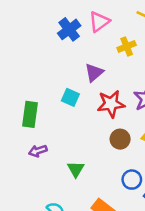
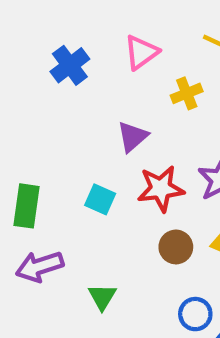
blue cross: (69, 29) -> (70, 65), moved
cyan square: (70, 97) -> (100, 199), moved
purple arrow: (38, 151) -> (40, 266), size x1.5

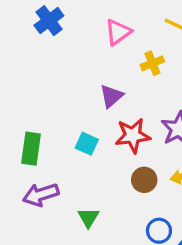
blue cross: (70, 65) -> (49, 21), moved

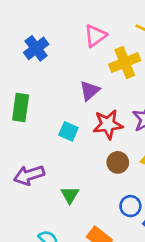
blue cross: (49, 21) -> (36, 48), moved
yellow cross: (152, 63) -> (125, 62), size x1.5
green rectangle: (31, 149) -> (21, 108), moved

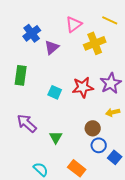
purple triangle: (90, 91) -> (52, 47), moved
brown circle: (118, 162) -> (93, 128), moved
purple arrow: (29, 175) -> (27, 123), turned 60

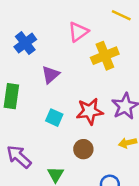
yellow line: (110, 20) -> (121, 15), moved
purple triangle: (52, 47) -> (51, 75), moved
brown circle: (93, 128) -> (83, 149), moved

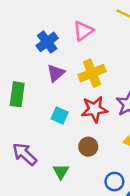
blue cross: (25, 43) -> (47, 42), moved
yellow cross: (105, 56) -> (92, 73), moved

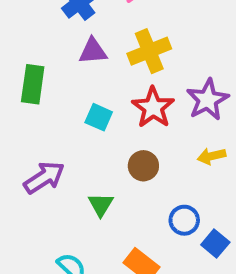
purple triangle: (56, 73) -> (93, 51), turned 36
red star: (94, 109) -> (153, 107), turned -30
purple arrow: (25, 154) -> (44, 177), turned 105

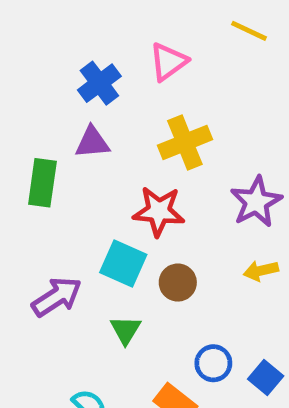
purple triangle: (93, 51) -> (92, 142), moved
red star: (153, 107) -> (159, 211), moved, turned -30
cyan square: (99, 117) -> (123, 264), moved, size x1.4
blue circle: (184, 220) -> (213, 363), moved

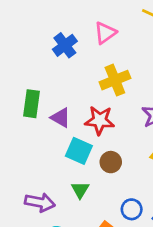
purple triangle: (92, 142) -> (61, 118), moved, turned 35
purple arrow: (57, 297) -> (40, 202), moved, turned 44

